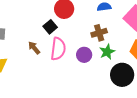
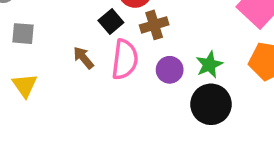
brown cross: (99, 33) -> (154, 25), moved
black circle: (122, 75) -> (211, 104), moved

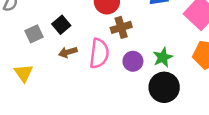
black square: (111, 22) -> (61, 25), moved
gray square: (23, 34) -> (34, 34), moved, turned -30
brown arrow: (83, 58) -> (68, 52), turned -66

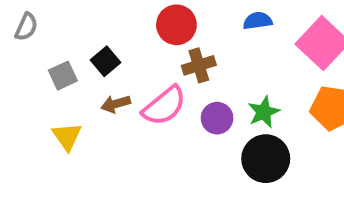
pink semicircle: (99, 53) -> (164, 106), turned 44
yellow triangle: (24, 73) -> (67, 136), moved

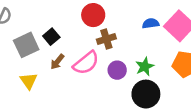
blue semicircle: (258, 21) -> (151, 23), moved
gray square: (63, 76) -> (26, 45), size x1.5
brown arrow: (116, 104) -> (57, 62), turned -35

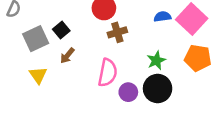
pink semicircle: (86, 63) -> (108, 73), moved, turned -40
purple circle: (117, 70) -> (128, 92), moved

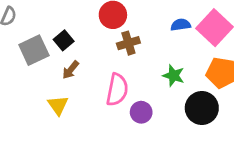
green star: (156, 60) -> (174, 76), turned -30
yellow triangle: (38, 75) -> (58, 105), moved
black circle: (158, 88) -> (202, 108), moved

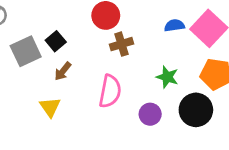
purple circle: (141, 112) -> (150, 114), moved

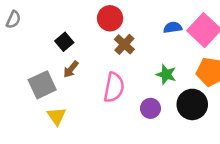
brown cross: (121, 44) -> (124, 44), turned -30
gray square: (26, 51) -> (42, 85), moved
yellow triangle: (50, 107) -> (57, 116), moved

